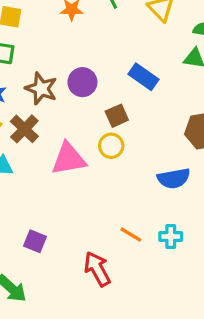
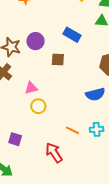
brown square: (117, 116) -> (58, 60), turned 32
yellow circle: (111, 146) -> (38, 106), moved
pink triangle: (69, 159) -> (31, 88), size x0.6

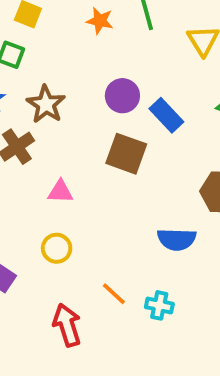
purple circle: (36, 41) -> (122, 96), moved
brown square: (58, 60) -> (126, 154), size x1.5
yellow circle: (38, 106) -> (57, 248), moved

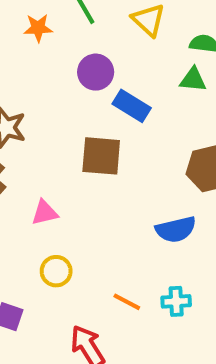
purple circle: (122, 96) -> (96, 72), moved

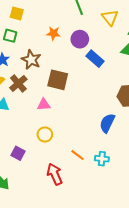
orange star: (38, 28) -> (53, 33), moved
brown square: (101, 156) -> (58, 80), moved
blue semicircle: (176, 229) -> (107, 123), turned 120

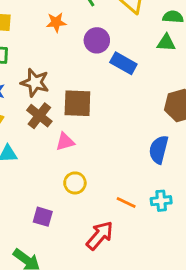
orange star: (53, 33) -> (56, 22), moved
brown cross: (18, 83) -> (39, 116), moved
red arrow: (55, 174) -> (100, 235), turned 75

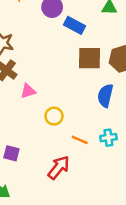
brown square: (77, 103) -> (90, 58), moved
yellow circle: (75, 183) -> (54, 116), moved

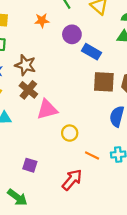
pink triangle: (28, 91) -> (47, 110), size x1.5

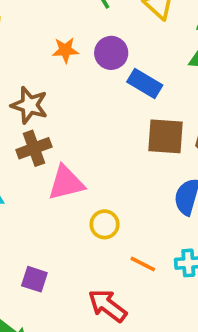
orange star: (42, 20) -> (65, 50), moved
brown cross: (28, 90) -> (34, 148), turned 30
red arrow: (72, 180) -> (107, 306), turned -95

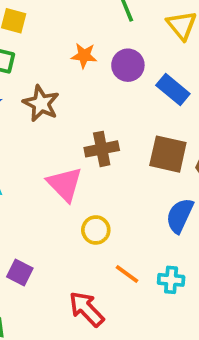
blue rectangle: (145, 84) -> (173, 90), moved
brown cross: (34, 148) -> (102, 149), moved
pink triangle: (66, 183) -> (65, 184), turned 51

